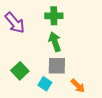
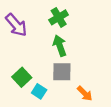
green cross: (54, 16) -> (59, 17), turned -30
cyan square: (45, 84) -> (39, 91), moved

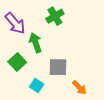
green arrow: (60, 46) -> (36, 43), moved
green square: (22, 77) -> (17, 62), moved

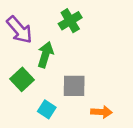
green arrow: (36, 43) -> (45, 55), turned 36
orange arrow: (79, 88) -> (102, 112), turned -42

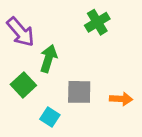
green cross: (70, 21) -> (97, 22), moved
orange arrow: (102, 112) -> (121, 99), moved

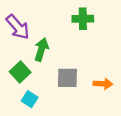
green cross: (97, 22) -> (83, 19), turned 30
cyan square: (50, 117) -> (30, 99), moved

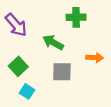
green arrow: (41, 49) -> (53, 42), moved, turned -78
orange arrow: (103, 84) -> (95, 58), moved

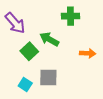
green square: (18, 66) -> (29, 51), moved
gray square: (62, 72) -> (48, 78), moved

